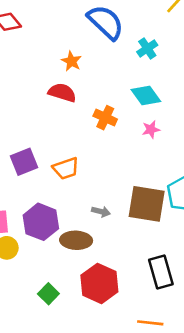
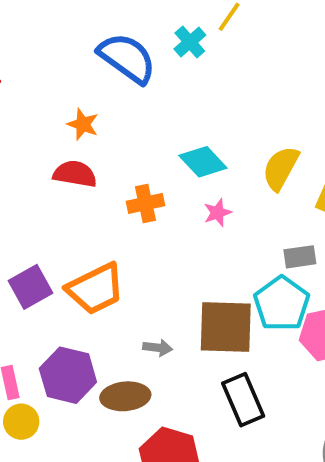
cyan cross: (147, 48) -> (190, 42), moved
orange cross: (105, 118) -> (145, 203), turned -30
orange trapezoid: (66, 168) -> (95, 289), size x1.4
black rectangle: (161, 272) -> (243, 400), moved

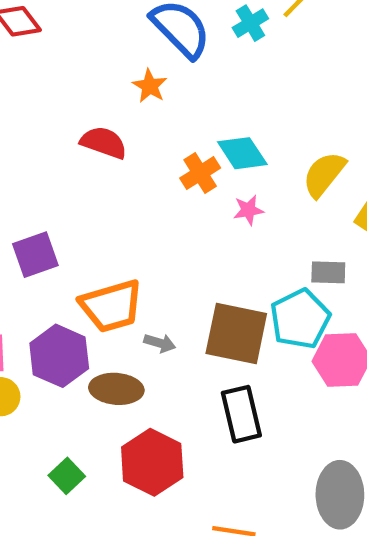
orange star: (83, 124) -> (150, 86), moved
orange cross: (145, 203) -> (200, 173), moved, turned -30
orange trapezoid: (95, 289) -> (111, 306), moved

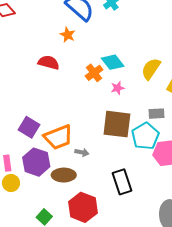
purple square: (35, 255) -> (29, 127), moved, turned -35
brown square: (236, 333) -> (117, 124), moved

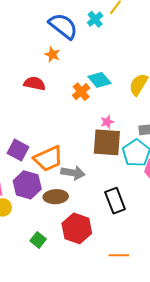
pink star: (118, 88) -> (107, 122), moved
gray arrow: (82, 152) -> (73, 173), size x1.6

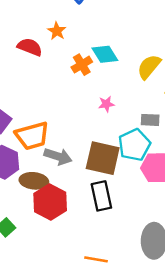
orange star: (52, 54) -> (57, 31), moved
brown square: (107, 142) -> (103, 158), moved
red hexagon: (77, 228) -> (50, 202), moved

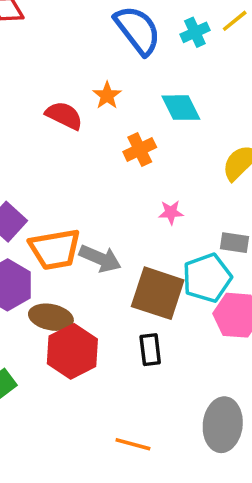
cyan diamond: (105, 54) -> (181, 108), moved
gray arrow: (58, 156) -> (100, 259), moved
black rectangle: (101, 196) -> (150, 350), size x0.7

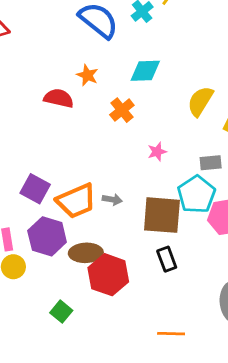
cyan diamond: (181, 108) -> (145, 71), turned -52
gray arrow: (100, 259) -> (112, 200), size x0.6

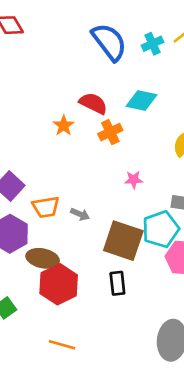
orange star: (87, 75) -> (64, 126), moved
red semicircle: (59, 98) -> (93, 103), moved
orange trapezoid: (76, 201) -> (46, 207), size x0.7
orange line: (171, 334) -> (62, 345), moved

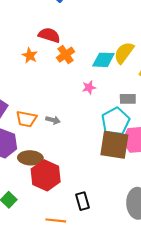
cyan diamond: (142, 101) -> (103, 60), moved
orange trapezoid: (46, 207) -> (26, 119), turned 30
brown square: (123, 241) -> (114, 145), moved
black rectangle: (117, 283) -> (82, 201), moved

